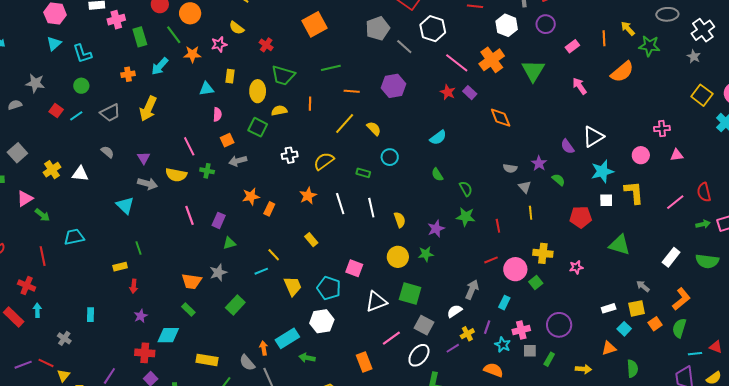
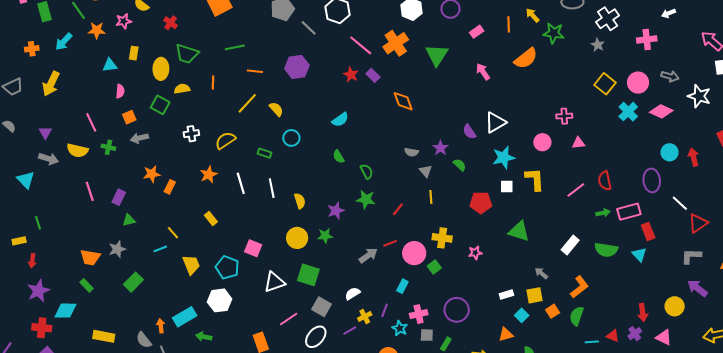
red line: (498, 226) -> (398, 209), turned 48
gray arrow: (472, 290) -> (368, 255), moved, turned 30
purple star: (141, 316) -> (38, 291), size x1.6

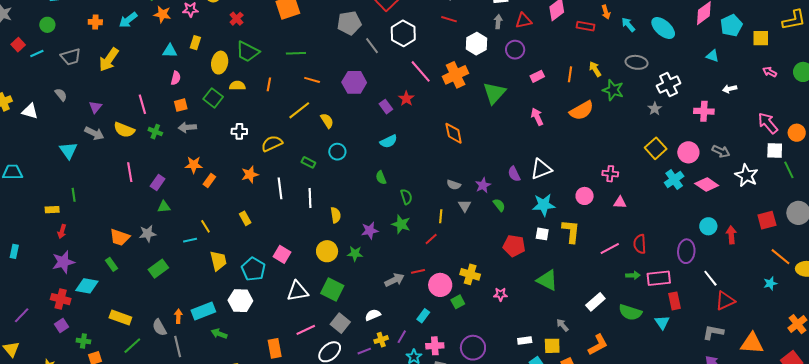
purple rectangle: (373, 75) -> (386, 107), moved
yellow line: (431, 197) -> (441, 216), moved

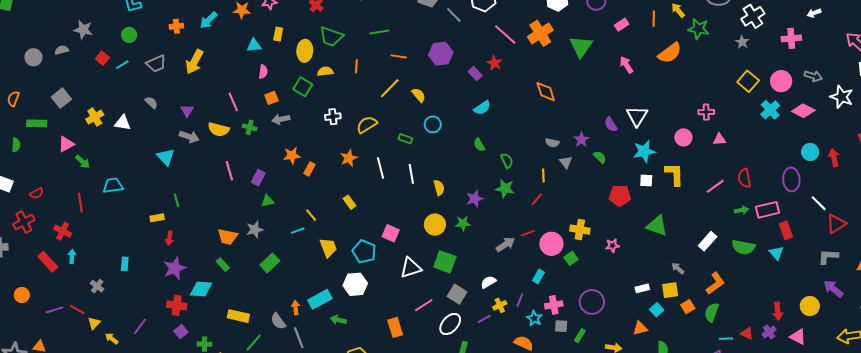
white triangle: (541, 169) -> (637, 116), turned -30

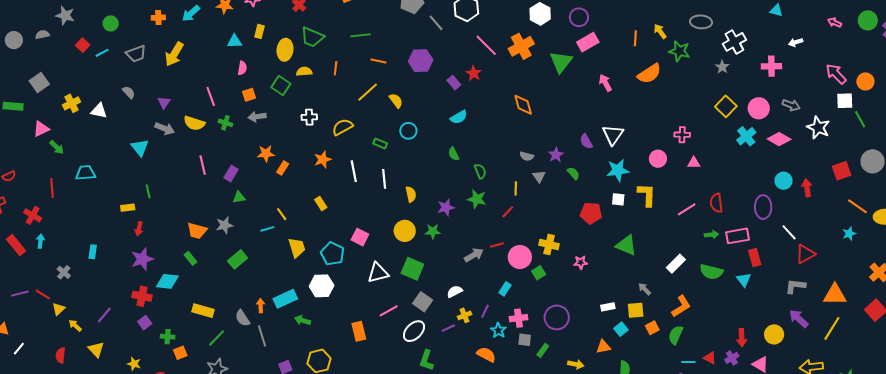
pink rectangle: (622, 25) -> (588, 42), moved, size x1.5

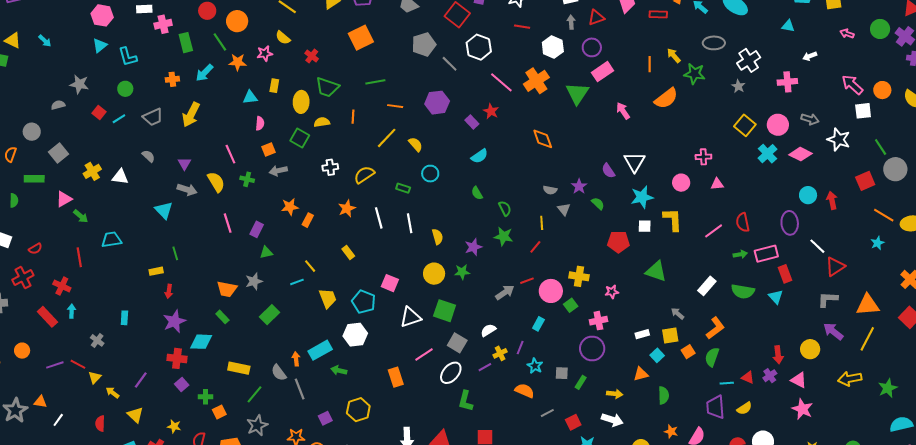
gray circle: (14, 40) -> (32, 132), moved
green line: (860, 119) -> (881, 147), moved
yellow semicircle: (194, 123) -> (216, 182), turned -135
pink cross: (519, 318) -> (598, 321), moved

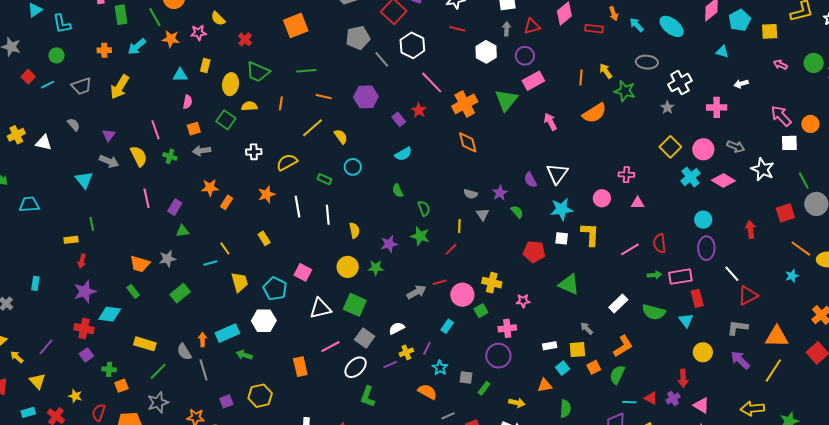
orange cross: (536, 81) -> (465, 104), moved
cyan circle: (808, 195) -> (703, 220), moved
yellow circle: (810, 349) -> (703, 352), moved

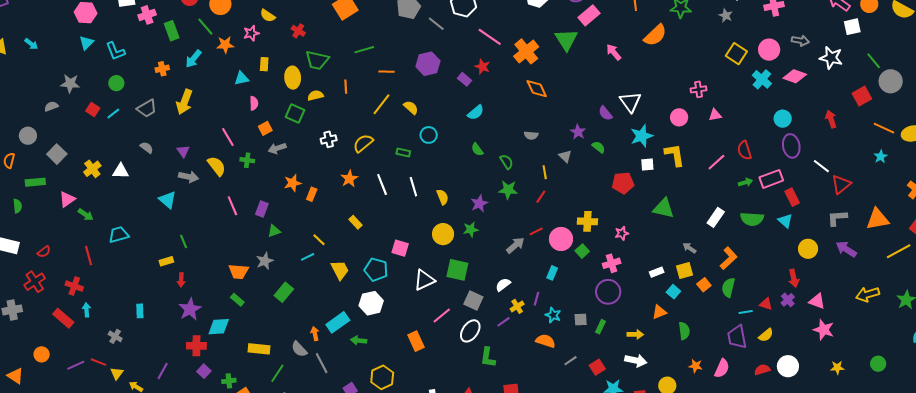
gray semicircle: (471, 194) -> (531, 135), moved
yellow line: (773, 370) -> (899, 251), moved, turned 40

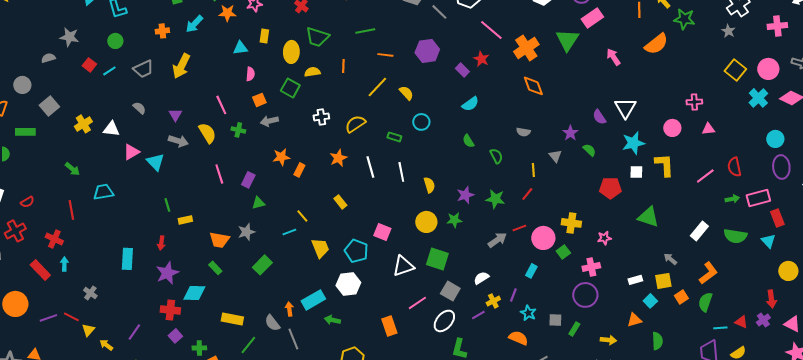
green star: (508, 190) -> (495, 199), moved
pink triangle: (67, 199) -> (131, 152), moved
yellow rectangle: (166, 261) -> (185, 220), moved
cyan rectangle: (140, 311) -> (127, 259), moved, size x1.5
orange circle: (42, 354) -> (15, 304), size x1.6

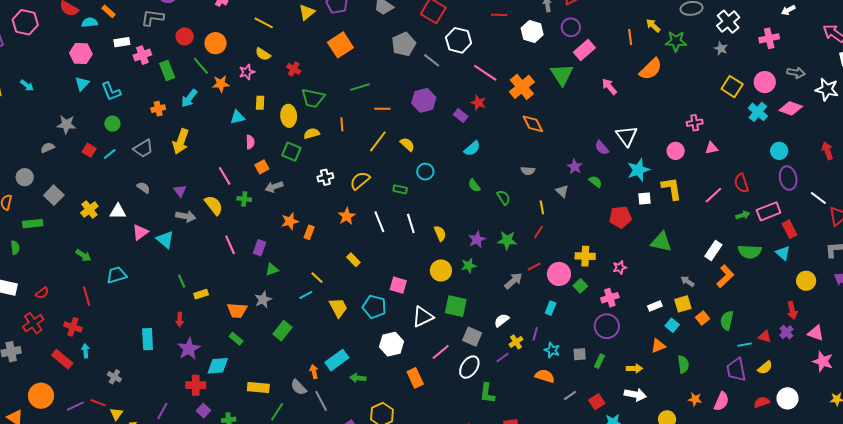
orange L-shape: (708, 273) -> (725, 276), moved
white hexagon: (348, 284) -> (391, 344), moved

